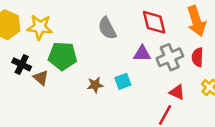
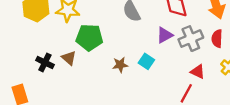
purple triangle: (142, 54) -> (165, 35), turned -30
black cross: (22, 64) -> (45, 63), moved
cyan square: (123, 81) -> (146, 61), turned -35

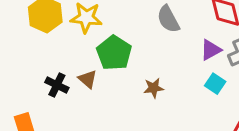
green pentagon: (89, 37) -> (114, 53), turned 30
cyan square: (146, 61) -> (215, 84), moved

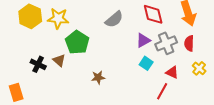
gray semicircle: (168, 19) -> (114, 19), turned -102
brown star: (154, 88) -> (98, 77), moved

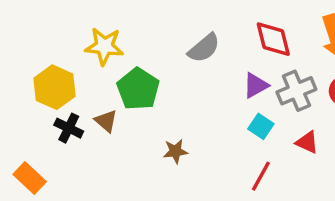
yellow hexagon: (30, 16) -> (54, 87), moved
red line: (162, 91) -> (261, 176), moved
orange rectangle: (16, 92) -> (30, 178), turned -30

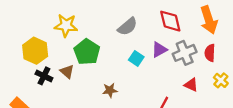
cyan square: (261, 126) -> (136, 58), moved

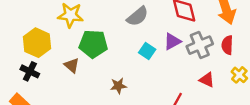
green pentagon: (87, 52) -> (93, 44), turned -30
black cross: (44, 76) -> (30, 71), moved

